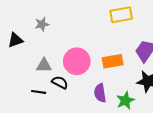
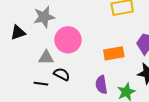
gray star: (42, 24) -> (44, 17), size x1.5
pink circle: (77, 61) -> (68, 40), moved

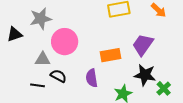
purple semicircle: (101, 85) -> (92, 78), moved

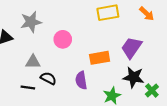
pink circle: (65, 42) -> (63, 39), moved, size x0.7

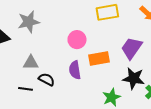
pink circle: (63, 39) -> (77, 40), moved
purple semicircle: (81, 80) -> (75, 70), moved

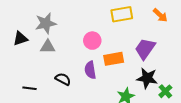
gray triangle: (31, 63) -> (48, 47), moved
black line: (26, 89) -> (29, 88), moved

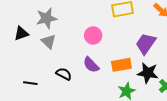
gray triangle: (48, 47) -> (49, 42), turned 42
orange rectangle: (114, 59) -> (121, 65), moved
purple semicircle: (90, 70) -> (91, 65), turned -36

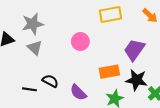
purple semicircle: (91, 65) -> (78, 92), moved
black line: (30, 83) -> (30, 89), moved

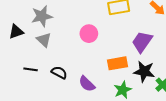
black line: (30, 89) -> (31, 69), moved

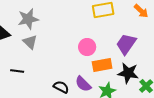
pink circle: (89, 34) -> (87, 47), moved
black semicircle: (59, 72) -> (61, 87), moved
purple semicircle: (87, 84) -> (83, 84), moved

